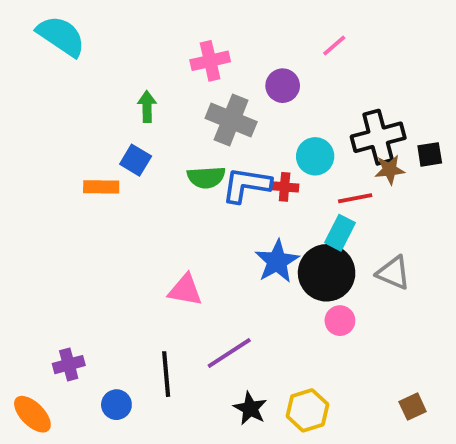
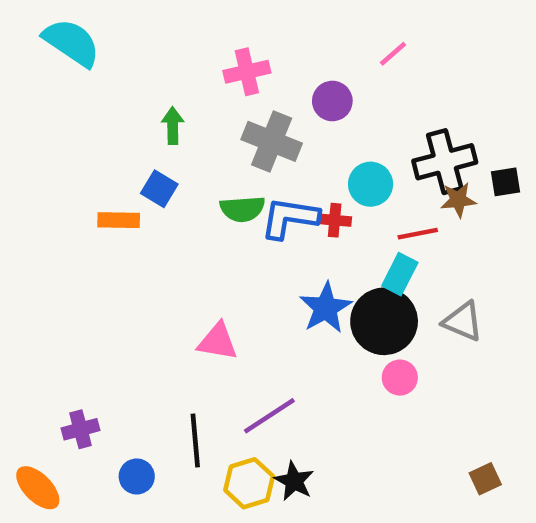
yellow hexagon: (307, 410) -> (249, 483), moved

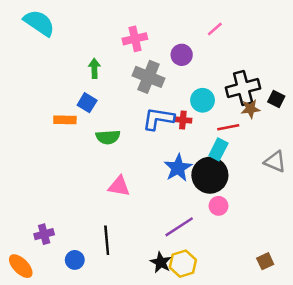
black square: (505, 182) -> (276, 99), turned 35
green semicircle: (242, 209) -> (108, 137), moved
gray triangle: (463, 321) -> (275, 162), moved
purple line: (269, 416) -> (179, 227), moved
yellow hexagon: (249, 483) -> (183, 264), moved

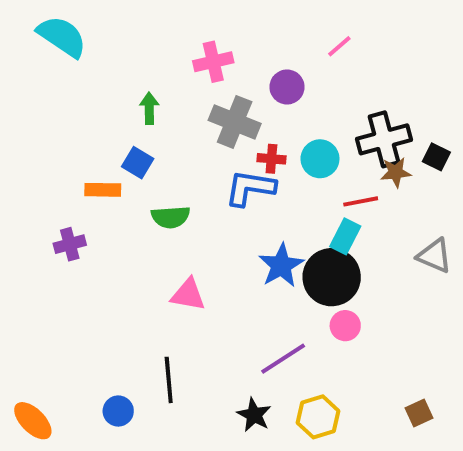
red cross: (183, 120) -> (271, 159), moved
purple cross: (44, 234) -> (70, 244), moved
yellow hexagon: (183, 264) -> (318, 417), moved

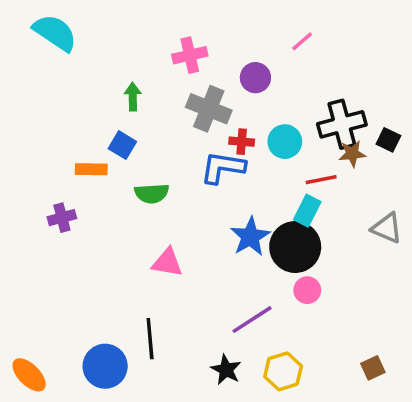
blue circle: (118, 411) -> (105, 366), size x1.6

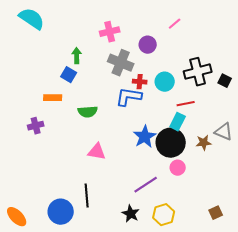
blue square: (122, 145) -> (69, 75), moved
brown star: (352, 154) -> (204, 143), moved

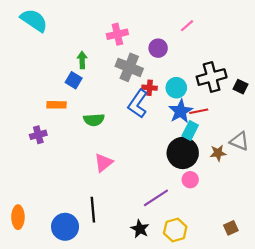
blue L-shape: (129, 97) -> (138, 104), turned -64
blue star: (145, 137) -> (181, 111), moved
pink triangle: (97, 152) -> (104, 163), turned -48
orange ellipse: (17, 217) -> (18, 217), moved, turned 45

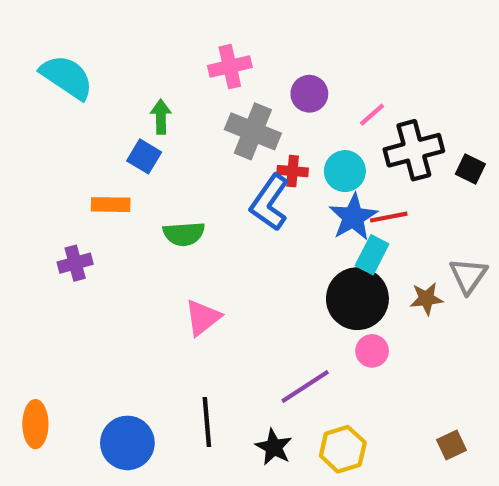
cyan semicircle: (34, 20) -> (67, 77), moved
pink line: (187, 26) -> (372, 115), moved
gray triangle: (239, 141) -> (468, 276), turned 42
black line: (93, 210) -> (207, 422), moved

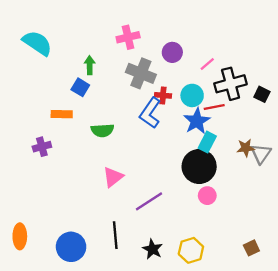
red line: (389, 217) -> (214, 107), moved
brown star: (426, 299) -> (246, 148), moved
purple line: (305, 386) -> (149, 201), moved

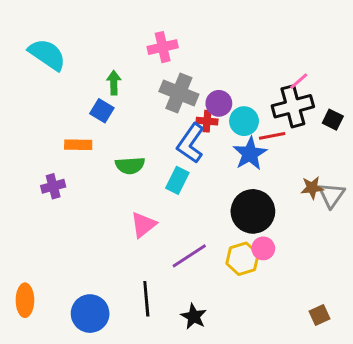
purple circle: (172, 52) -> (219, 103), moved
pink line: (207, 64) -> (299, 81), moved
cyan rectangle: (207, 142) -> (177, 180), moved
yellow hexagon: (191, 250) -> (243, 259), moved

